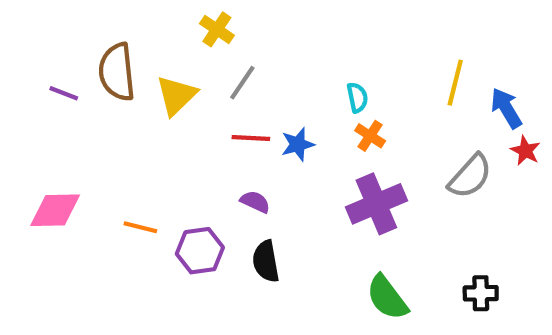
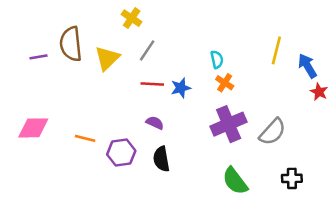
purple line: (64, 93) -> (39, 57), turned -30
gray semicircle: (470, 176) -> (272, 132), moved

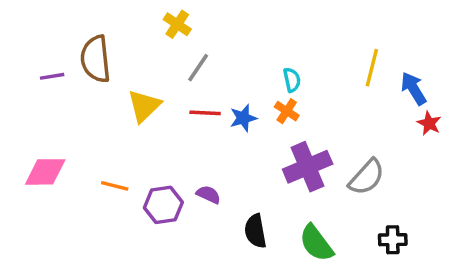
yellow triangle: (107, 58) -> (144, 106), moved
orange cross: (225, 83) -> (287, 111), moved
purple semicircle: (155, 123) -> (209, 195), moved
black semicircle: (161, 159) -> (255, 231), moved

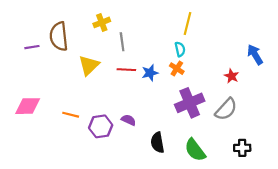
yellow cross: (177, 24) -> (102, 22), moved, turned 35
gray line: (198, 68) -> (122, 42), turned -42
yellow line: (372, 68) -> (187, 23), moved
red star: (429, 123) -> (231, 76), moved

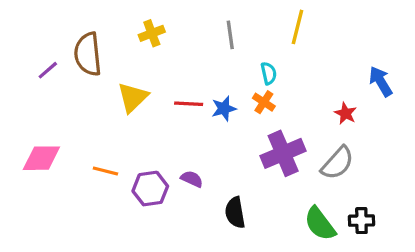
yellow line: (187, 23) -> (297, 27), moved
gray line: (122, 42) -> (230, 35), moved
purple line: (32, 47) -> (48, 70), turned -32
green semicircle: (195, 150) -> (320, 224), moved

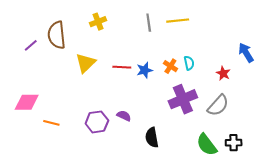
yellow line: (297, 27) -> (178, 21), moved, turned 70
cyan semicircle: (269, 73) -> (189, 63), moved
orange line: (105, 171) -> (51, 123), moved

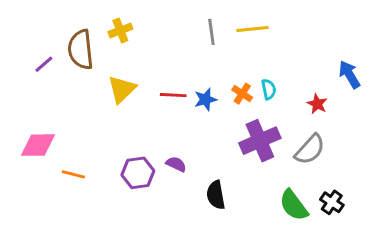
yellow cross: (98, 22) -> (120, 30), moved
black cross: (234, 143) -> (332, 202), turned 35

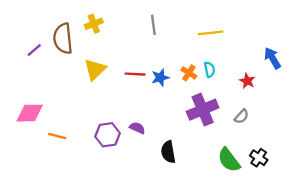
yellow line: (253, 29) -> (211, 33), moved
gray line: (211, 32) -> (153, 25), moved
gray semicircle: (310, 149) -> (242, 116), size x0.6

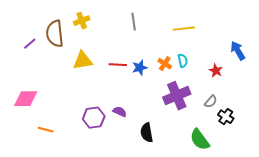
yellow triangle: (95, 70) -> (83, 61), turned 35
orange line: (57, 136) -> (46, 130), moved
black cross: (259, 158) -> (226, 117), moved

